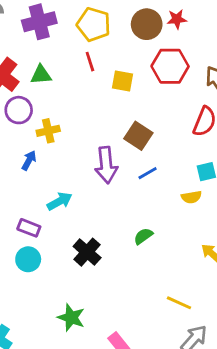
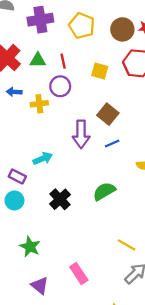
red line: (90, 62) -> (63, 61), moved
purple circle: (19, 110) -> (60, 86), moved
blue arrow: (29, 160) -> (14, 92), moved, turned -120
green semicircle: (143, 236) -> (104, 191), size x1.5
green star: (71, 318) -> (30, 247), moved

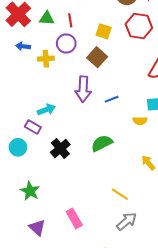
brown square: (108, 114) -> (97, 57), moved
purple rectangle: (17, 176) -> (33, 127), moved

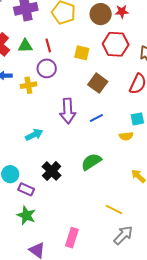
brown square: (97, 57) -> (98, 83), moved
purple rectangle: (33, 127) -> (26, 189), moved
pink rectangle: (74, 218) -> (72, 238), turned 54

